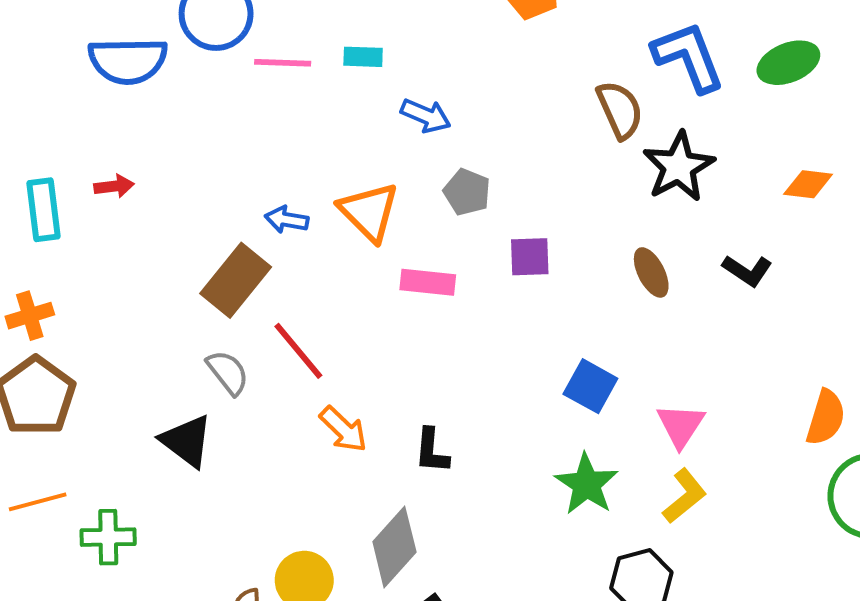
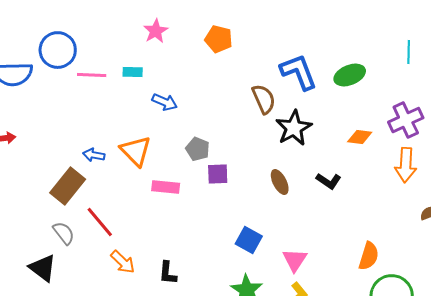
gray pentagon: (467, 192) -> (198, 149), moved

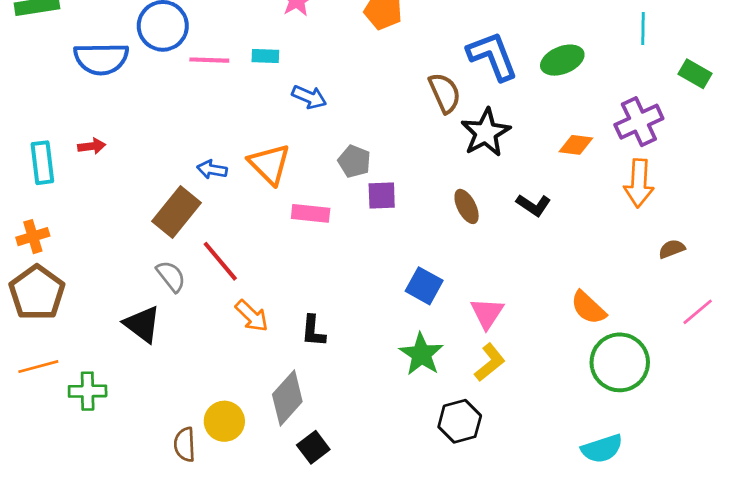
orange semicircle: (369, 256) -> (588, 308), turned 116

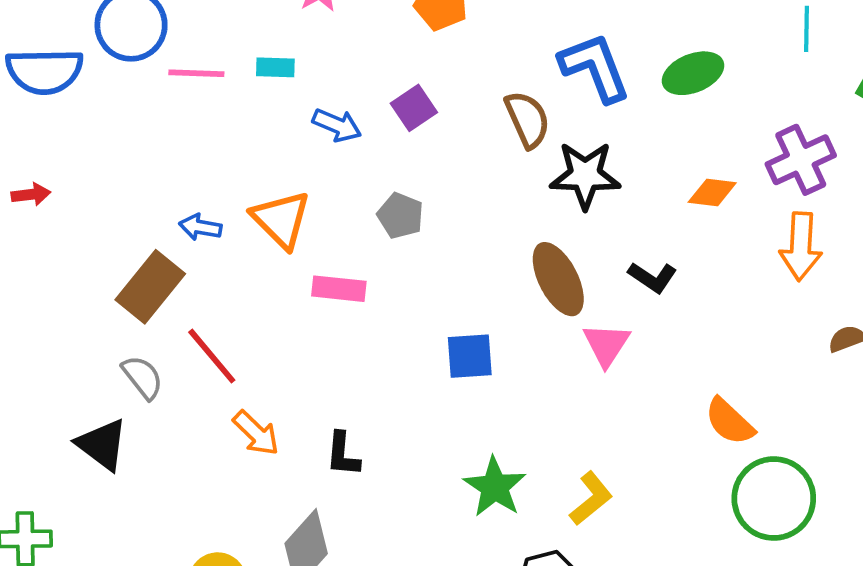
black star: (486, 133) -> (585, 175), turned 30
purple square: (382, 196) -> (414, 108), moved, turned -32
brown ellipse: (467, 206) -> (558, 279), size x1.5
blue square: (424, 286) -> (470, 356), moved, turned -33
pink triangle: (487, 313) -> (606, 345), moved

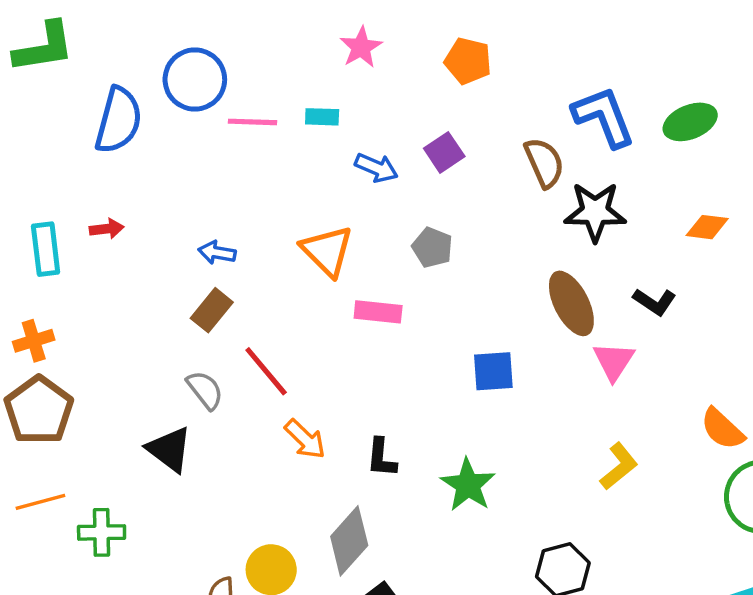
blue semicircle: (44, 71) -> (118, 120), turned -74
blue arrow: (200, 227) -> (217, 253), moved
brown rectangle: (150, 287) -> (212, 310), size x0.7
green star: (495, 487) -> (468, 485), moved
yellow L-shape: (591, 499) -> (619, 466), moved

